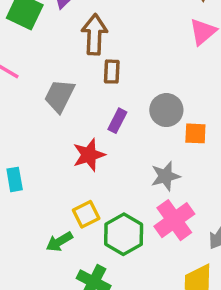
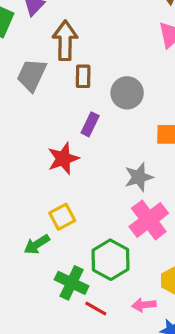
gray trapezoid: (59, 96) -> (32, 75), moved
gray circle: (166, 110) -> (127, 93), moved
green hexagon: (124, 234) -> (110, 260), moved

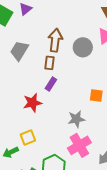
brown arrow: (65, 41) -> (55, 40), moved
brown rectangle: (83, 76) -> (50, 63), moved
gray circle: (127, 93) -> (83, 47), moved

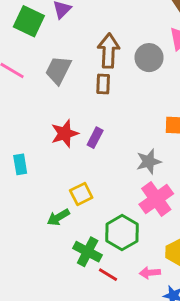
purple rectangle: (51, 84) -> (95, 138), moved
red star: (32, 103) -> (65, 134), moved

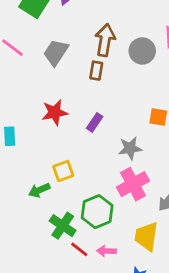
purple rectangle: (95, 138) -> (95, 122), moved
pink arrow: (150, 273) -> (106, 251), moved

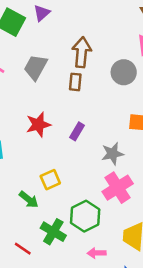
gray circle: (142, 51) -> (124, 72), moved
green arrow: (39, 190) -> (29, 199), turned -114
red line: (79, 249) -> (23, 249), moved

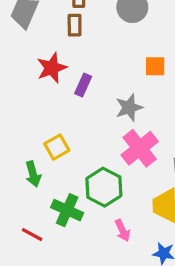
red star: (38, 125) -> (52, 68), moved
green arrow: (29, 199) -> (33, 174), turned 42
pink arrow: (97, 253) -> (122, 230), turned -108

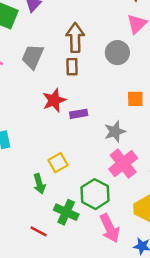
purple rectangle: (83, 85) -> (79, 114), turned 56
pink arrow: (122, 230) -> (110, 228), size x1.6

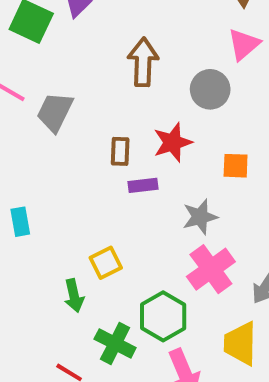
gray trapezoid: (33, 57) -> (55, 112), moved
brown rectangle: (72, 67) -> (120, 151), moved
red star: (54, 100) -> (173, 142), moved

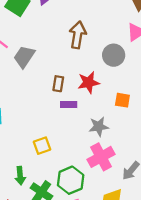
green arrow: (74, 296) -> (20, 176), moved

